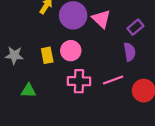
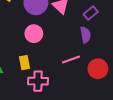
yellow rectangle: (47, 55) -> (25, 63), moved
pink cross: (79, 81) -> (38, 81), moved

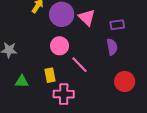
purple rectangle: (91, 13) -> (117, 25), turned 32
pink line: (71, 59) -> (79, 65), moved, turned 66

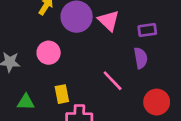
pink circle: (60, 46) -> (49, 53), moved
pink line: (79, 65) -> (113, 81), moved

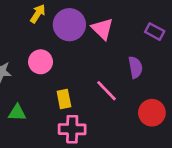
purple rectangle: (147, 30) -> (155, 32), moved, turned 36
yellow rectangle: (62, 94) -> (64, 99), moved

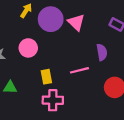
pink line: (107, 91) -> (79, 70), turned -60

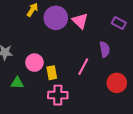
pink circle: (28, 48) -> (34, 63), moved
pink line: (79, 70) -> (83, 67), turned -48

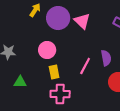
purple semicircle: (105, 49) -> (106, 58), moved
pink circle: (34, 63) -> (47, 50), moved

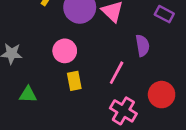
purple semicircle: (106, 58) -> (142, 45), moved
pink cross: (60, 94) -> (123, 111), moved, turned 30

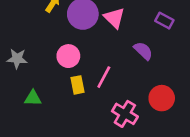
purple semicircle: (142, 45) -> (143, 51), turned -36
pink line: (117, 73) -> (104, 77), moved

